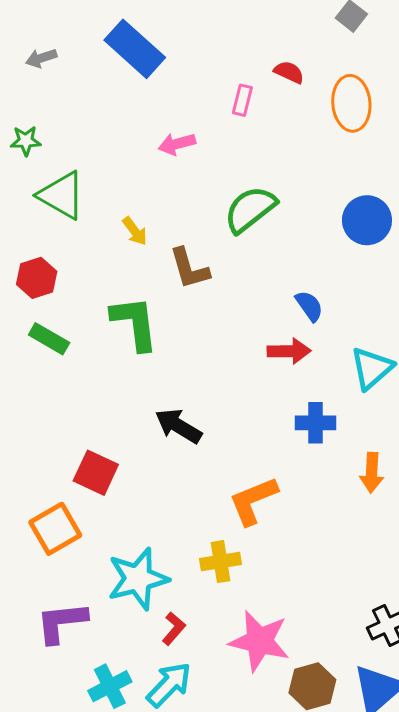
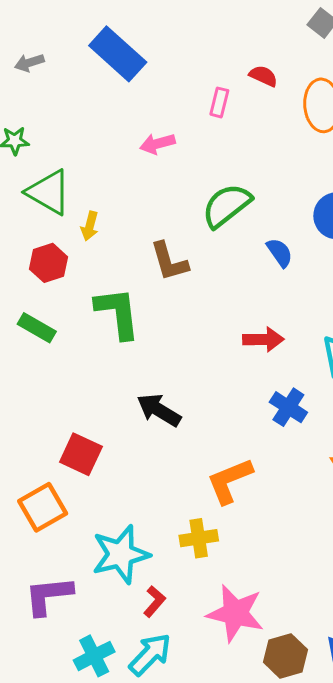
yellow arrow: (135, 231) -> (90, 226), moved, turned 52
red hexagon: (37, 278) -> (49, 263), moved
blue semicircle: (309, 306) -> (280, 253), moved
blue cross: (316, 423) -> (288, 407), turned 33

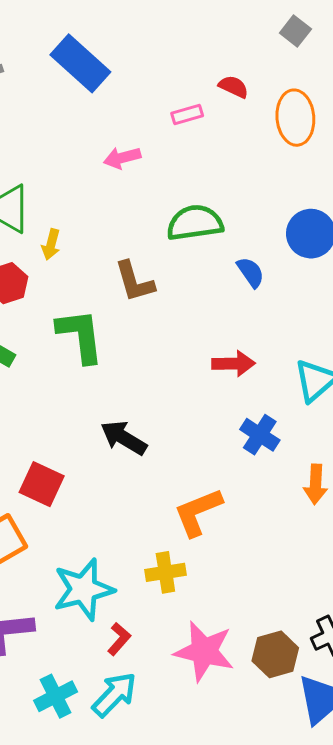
pink rectangle: (219, 102) -> (187, 114), turned 60
green semicircle: (227, 205) -> (195, 223), turned 30
brown hexagon: (285, 656) -> (275, 654), moved

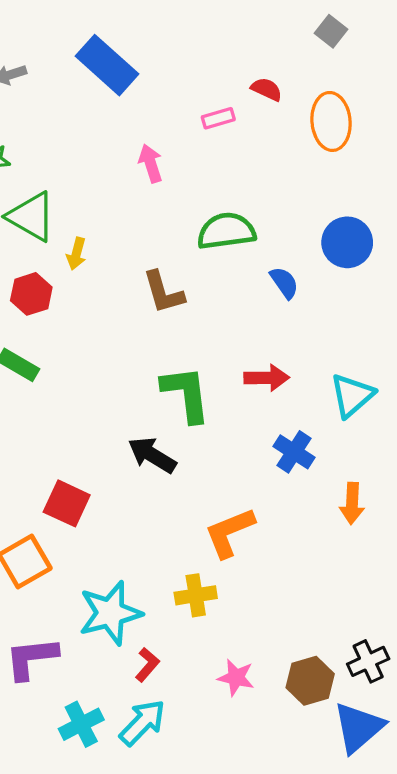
pink arrow: (122, 158) -> (151, 163), turned 87
green L-shape: (80, 336) -> (186, 394), moved
pink star: (204, 651) -> (236, 678), size x0.6

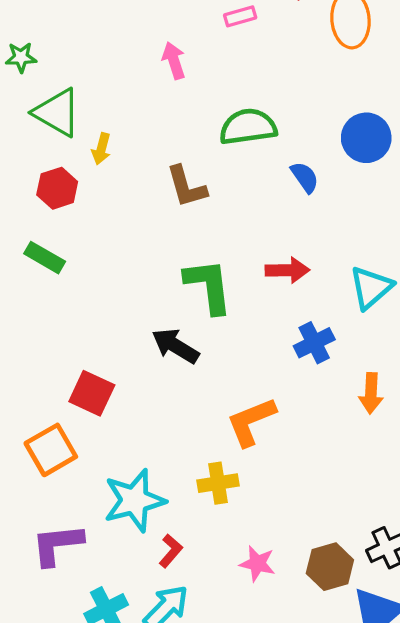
blue cross: (294, 452) -> (314, 343), turned 30

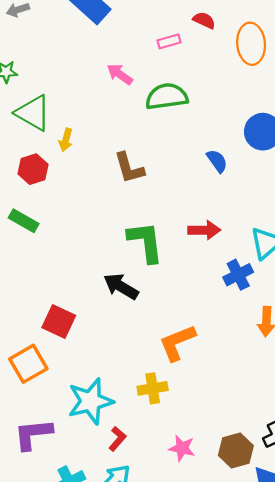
pink arrow: (174, 61) -> (120, 74), turned -36
green semicircle: (248, 127) -> (167, 96), moved
blue cross: (314, 343) -> (238, 275), moved

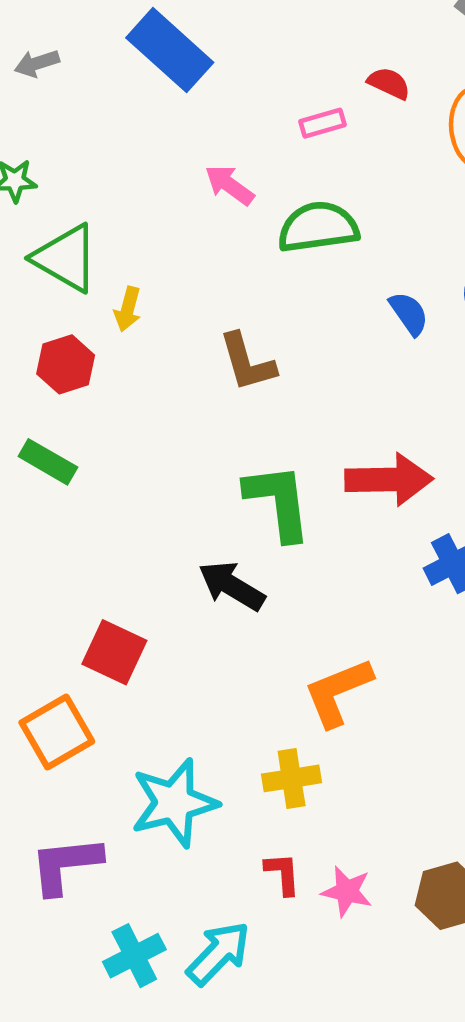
blue semicircle: (217, 161) -> (409, 314), moved
red arrow: (204, 230) -> (389, 480), size x1.4
red L-shape: (117, 439) -> (283, 874), moved, turned -45

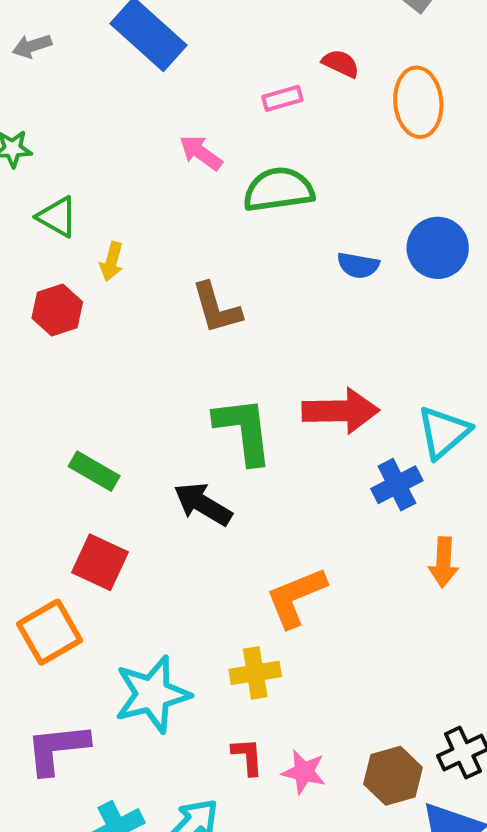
green triangle: (66, 258) -> (57, 217), size x0.7
blue semicircle: (409, 314) -> (358, 265), turned 135
green rectangle: (48, 462) -> (94, 471), moved

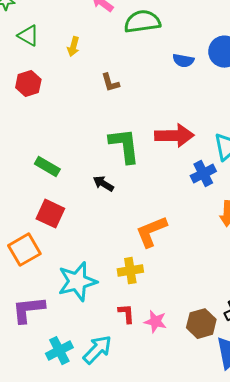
yellow arrow: (112, 261) -> (73, 47), moved
brown L-shape: (216, 308) -> (110, 83), size x0.7
black arrow: (203, 504) -> (103, 184), size x0.7

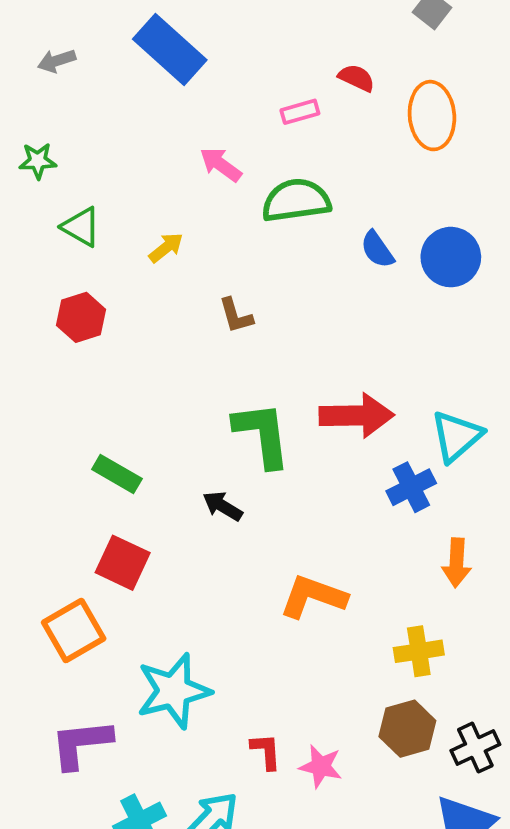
yellow arrow: (73, 47) -> (166, 248), turned -144
blue semicircle: (183, 61) -> (377, 249), moved, turned 45
orange L-shape: (151, 232) -> (313, 597), turned 42
yellow cross: (130, 271) -> (419, 651), moved
brown hexagon: (201, 324) -> (407, 729), moved

